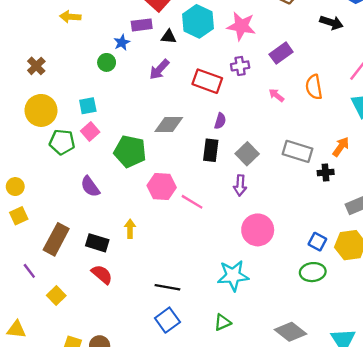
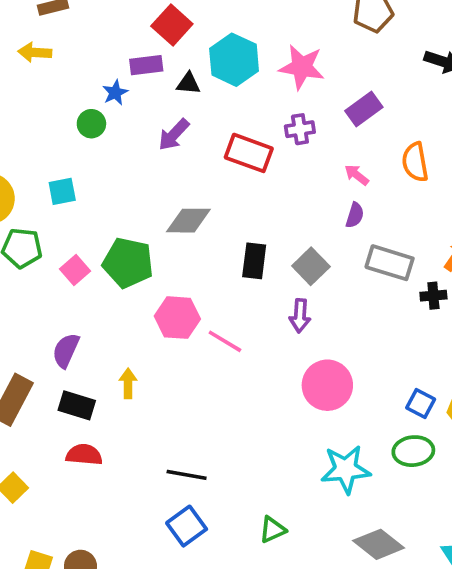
purple semicircle: (220, 121) -> (355, 215), moved
pink square: (90, 132) -> (75, 270), moved
purple semicircle: (90, 187) -> (66, 350), moved, turned 60
red semicircle: (102, 274) -> (84, 455), turned -35
cyan star: (233, 276) -> (346, 469), moved

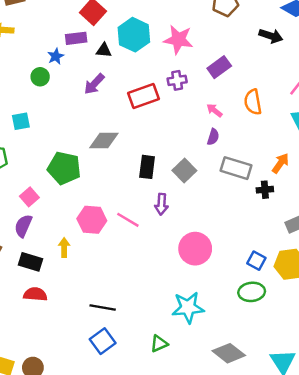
red rectangle: (249, 153) -> (143, 96), turned -40
pink square: (75, 270) -> (29, 197), moved
purple arrow: (300, 316) -> (161, 204), moved
pink hexagon: (177, 318) -> (92, 220), moved
cyan star: (346, 469) -> (188, 308), moved

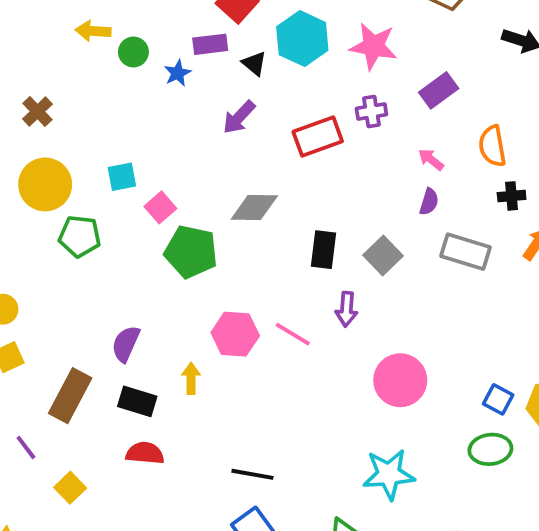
black triangle: (104, 50) -> (254, 64), turned 35
green circle: (40, 77) -> (133, 52), moved
black cross: (265, 190) -> (512, 196), moved
pink square: (29, 197) -> (160, 207), moved

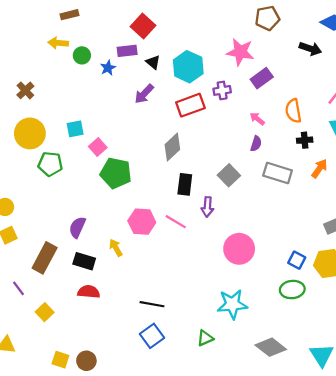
cyan hexagon: (302, 39) -> (188, 67), moved
pink star: (373, 46) -> (240, 52), moved
gray diamond: (254, 207) -> (172, 147), moved, turned -44
black rectangle: (323, 250) -> (185, 184), moved
yellow arrow: (191, 378) -> (116, 248), turned -30

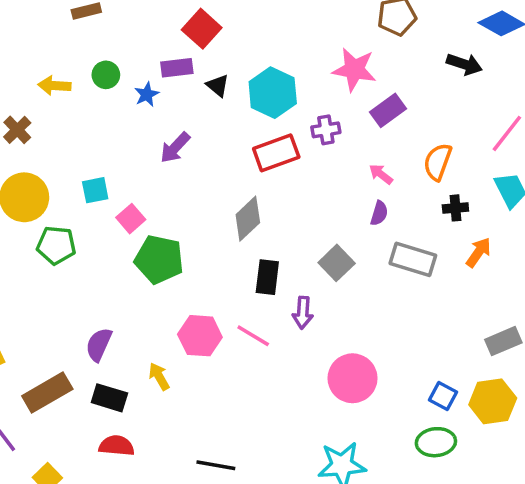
yellow arrow: (58, 43) -> (54, 85), moved
purple arrow: (144, 94) -> (175, 148), moved
orange semicircle: (293, 111) -> (438, 162), turned 30
brown rectangle: (45, 258) -> (47, 392), turned 32

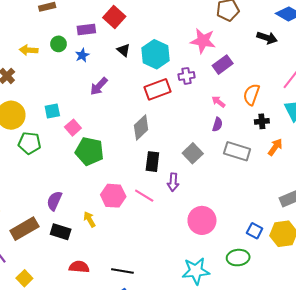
purple rectangle: (177, 68) -> (86, 29), moved
green ellipse: (436, 442) -> (238, 258), moved
red semicircle: (117, 446) -> (79, 267), moved

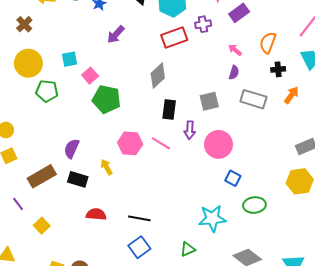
gray square: (193, 153) -> (209, 101), turned 30
pink circle: (202, 220) -> (218, 144), moved
blue square: (255, 231) -> (233, 178), moved

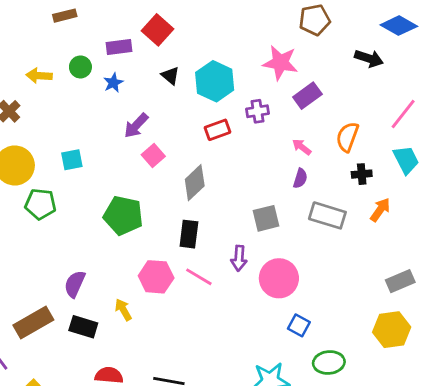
red rectangle: (174, 38) -> (217, 130), size x0.7
pink square: (90, 76) -> (153, 155), moved
black rectangle: (169, 109) -> (189, 234), moved

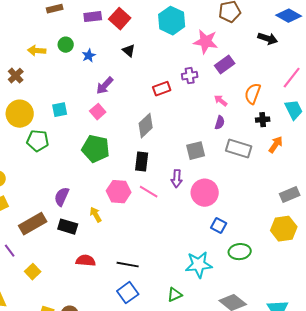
purple rectangle: (119, 47) -> (93, 17), moved
cyan hexagon: (215, 81) -> (172, 21), moved
pink square: (153, 155) -> (98, 112), moved

